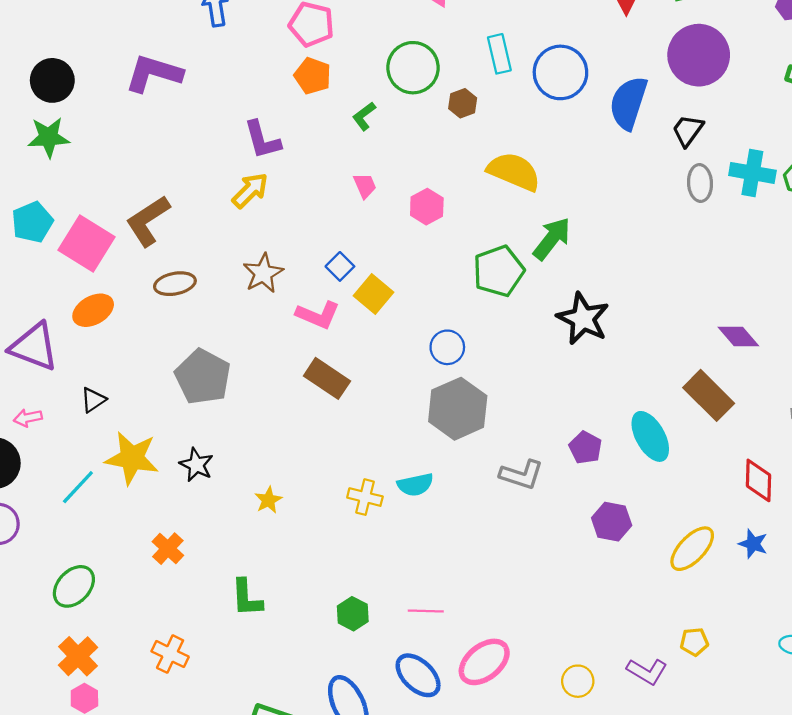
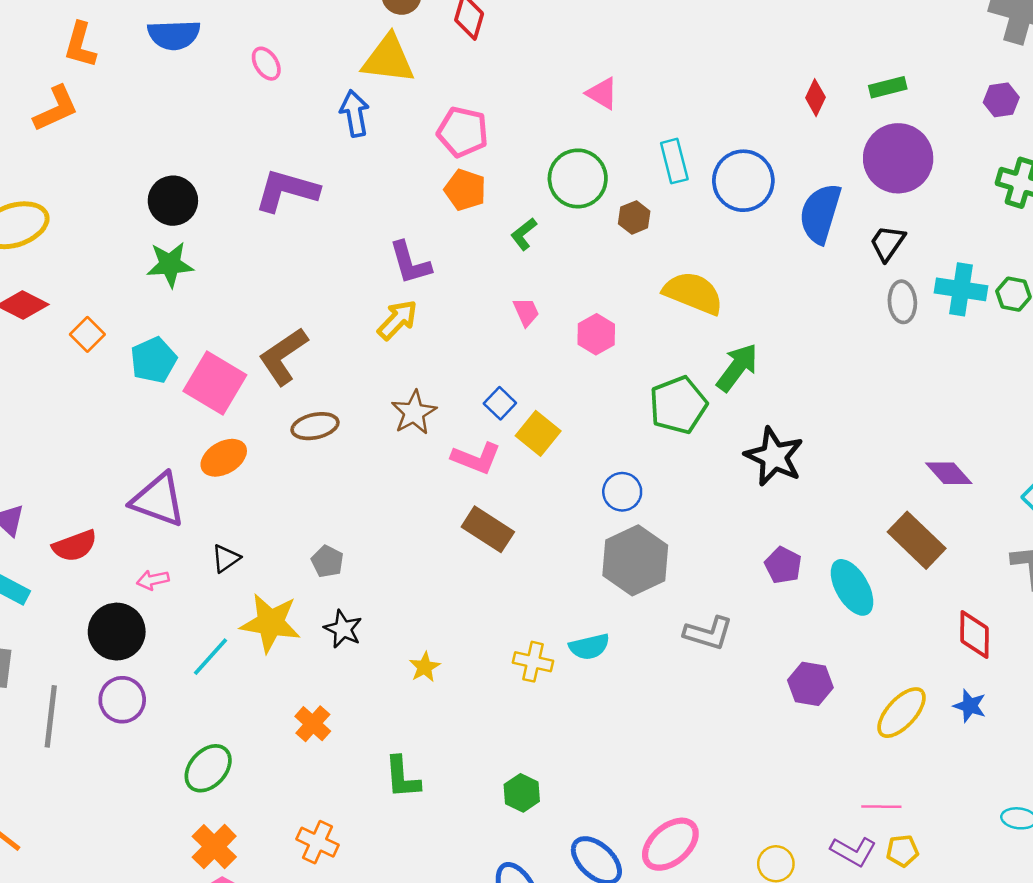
gray pentagon: (203, 377) -> (327, 561), moved, size x0.5
purple pentagon: (585, 448) -> (783, 565), moved
pink line: (426, 611) -> (881, 807), moved
yellow pentagon: (694, 642) -> (902, 851), moved

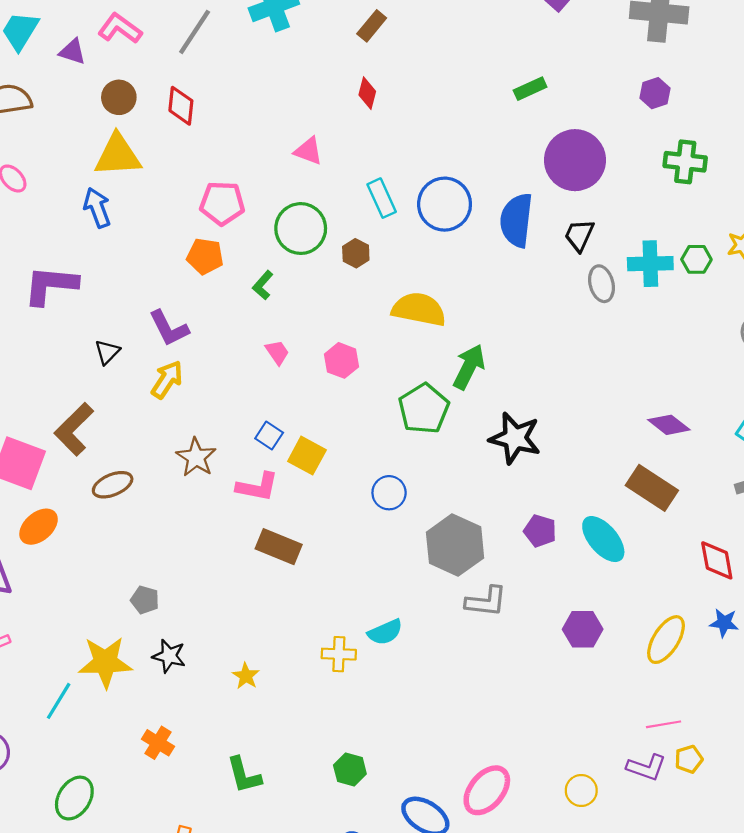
green rectangle: (888, 87) -> (530, 89), moved
red diamond: (815, 98) -> (367, 93), moved
pink pentagon: (463, 132) -> (222, 203), moved
black triangle: (226, 558) -> (107, 352), moved
gray hexagon: (635, 560) -> (455, 545), moved

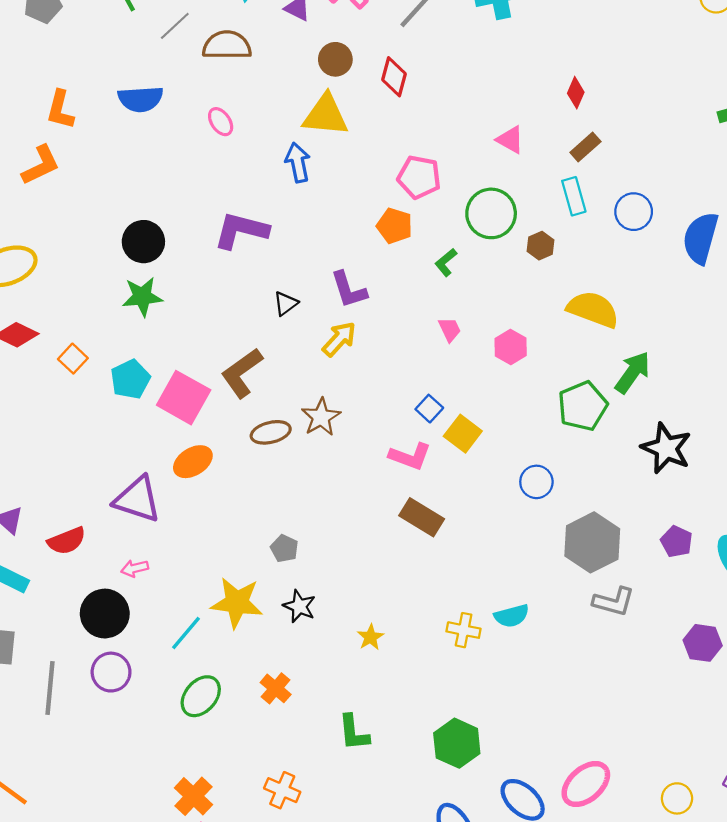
brown rectangle: (372, 26) -> (585, 147), moved
blue circle: (445, 204) -> (634, 212), size x0.7
brown star: (196, 457) -> (321, 417), moved
green hexagon: (350, 769) -> (457, 743), size x1.5
green ellipse: (74, 798) -> (201, 696), moved

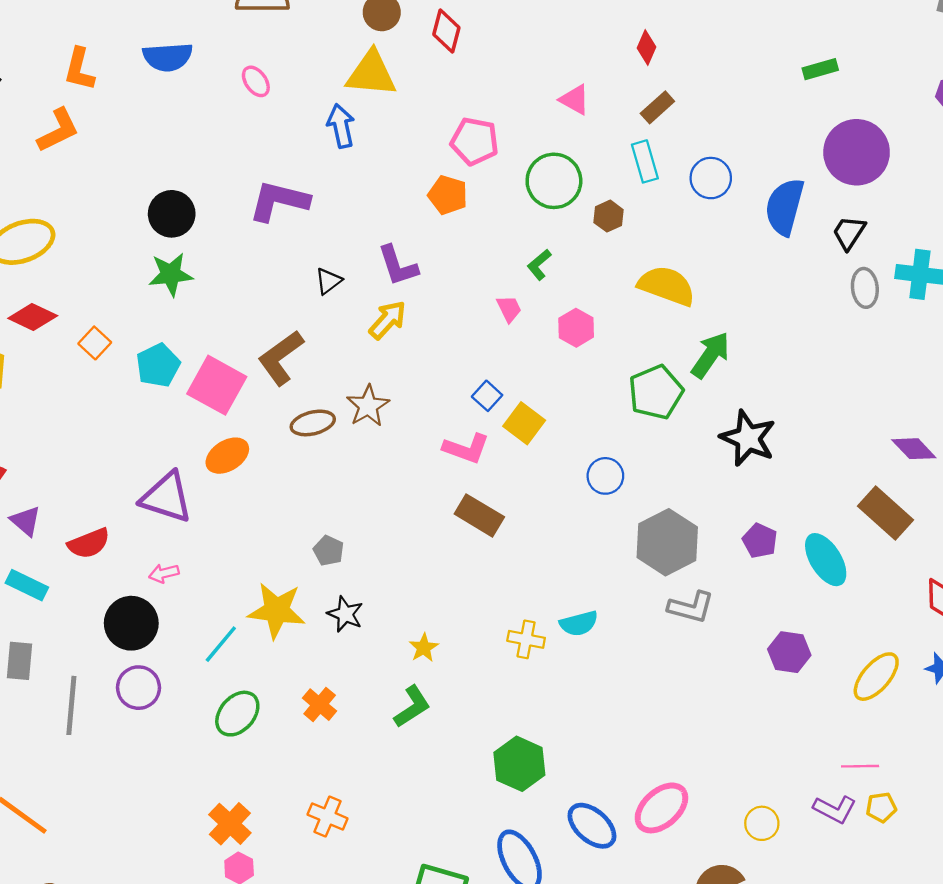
green L-shape: (446, 262) -> (539, 265), moved
green L-shape: (354, 733) -> (412, 707), moved, turned -117

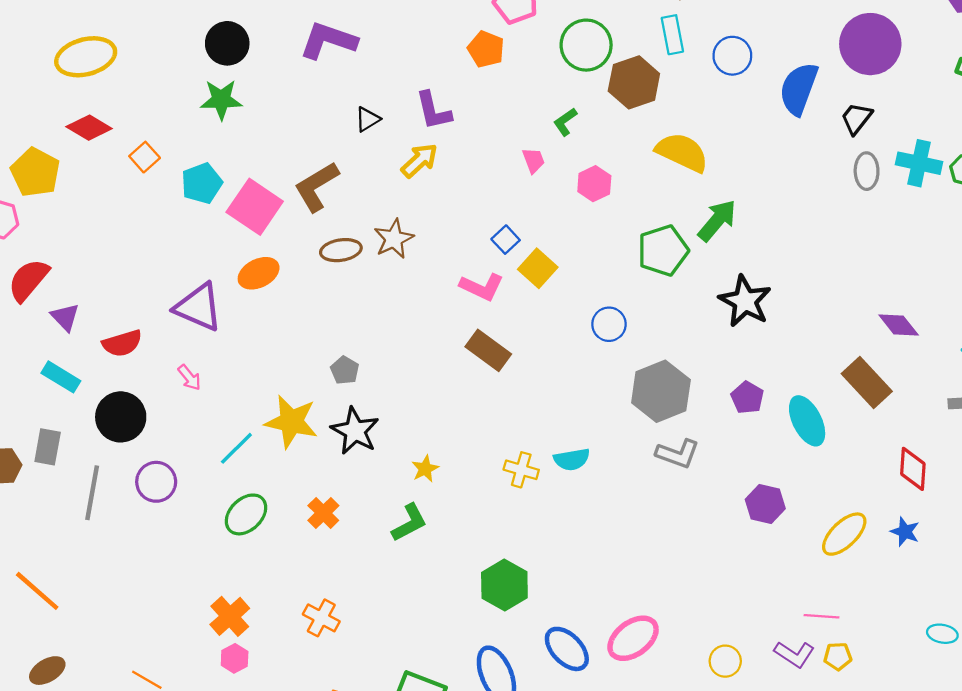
brown hexagon: (609, 216) -> (634, 82), size x1.8
pink arrow: (164, 573) -> (189, 378), turned -120
black star: (345, 614) -> (355, 431), size x1.4
black circle: (131, 623) -> (121, 417), moved

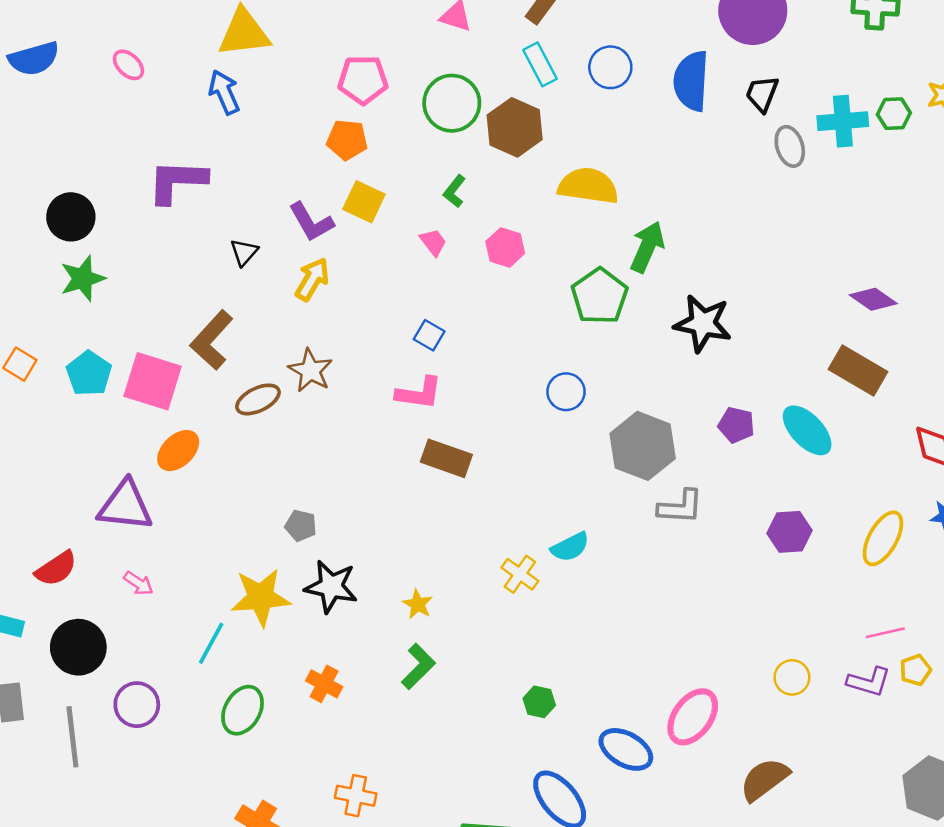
yellow square: (538, 268) -> (364, 202), moved
yellow cross: (521, 470) -> (520, 574), turned 36
green hexagon: (504, 585) -> (539, 702), size x0.6
yellow circle: (725, 661) -> (792, 677), moved

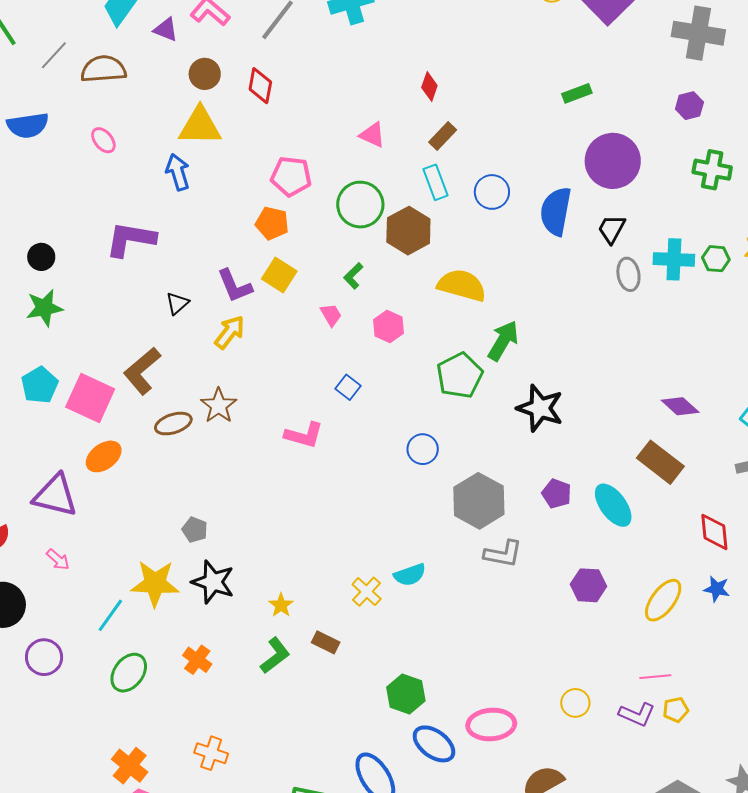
black circle: (71, 217) -> (41, 257), size x0.7
blue square: (429, 335) -> (348, 387), moved
brown rectangle: (446, 458) -> (326, 642), moved, size x0.7
green hexagon: (539, 702) -> (406, 694), moved, size x1.5
pink ellipse: (693, 717) -> (491, 724), turned 42

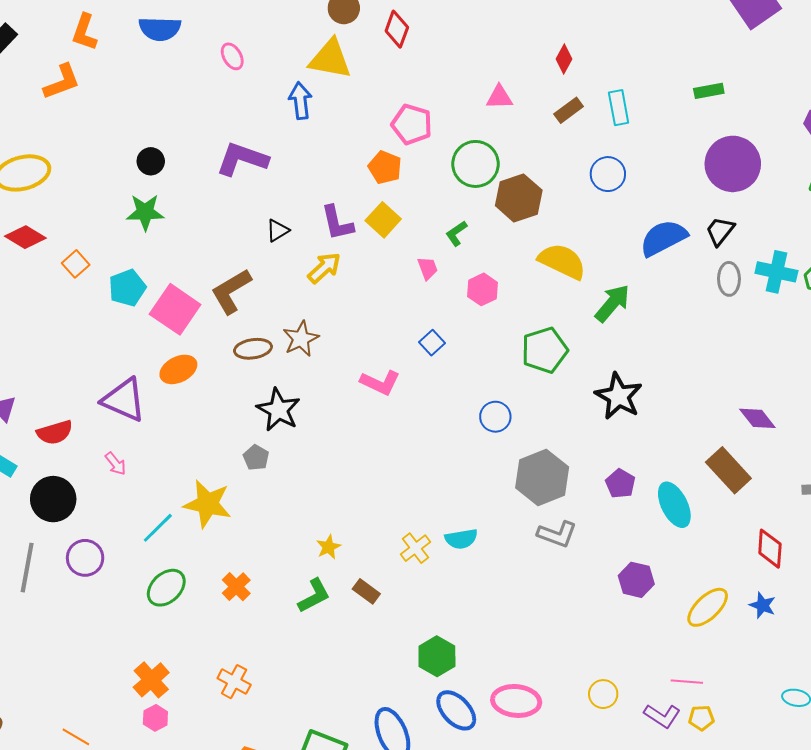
pink triangle: (372, 135) -> (499, 97), turned -36
cyan rectangle: (435, 182) -> (619, 108), moved
blue semicircle: (556, 211) -> (663, 238), moved, turned 42
green arrow: (503, 341) -> (612, 303), moved
black star: (213, 582) -> (278, 410), moved

